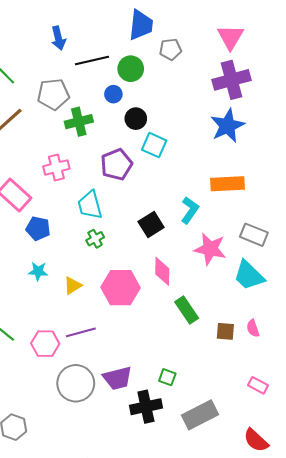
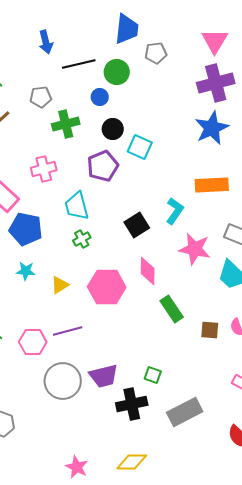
gray pentagon: (53, 94) -> (41, 97), size x0.7
black circle: (136, 119) -> (113, 129), moved
blue pentagon: (38, 229) -> (26, 229), size x1.4

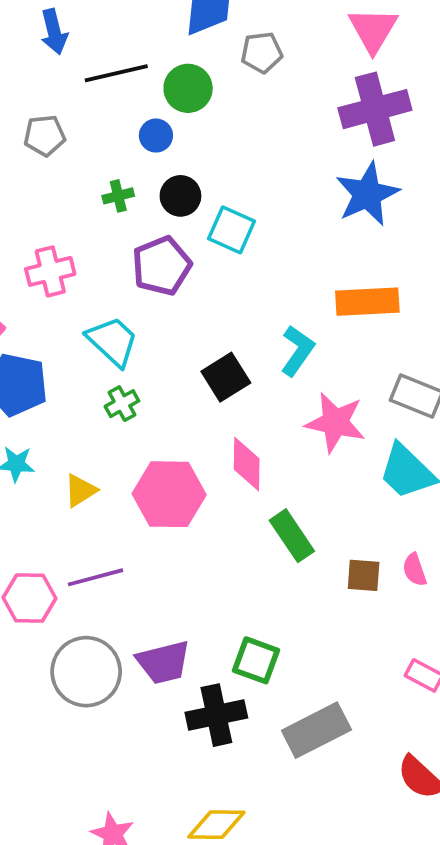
green cross: (66, 124) -> (118, 196), moved, size x0.6
cyan trapezoid: (77, 206) -> (113, 341), turned 148
green square: (153, 375) -> (256, 660), size x1.4

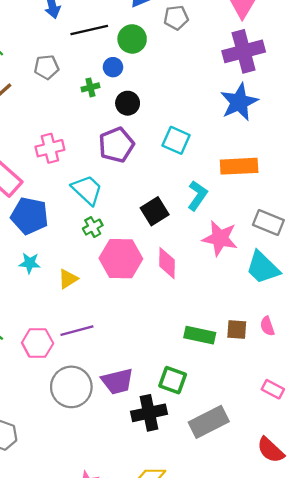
green cross: (118, 196) -> (90, 87), moved
cyan square: (231, 230) -> (176, 140), moved
pink hexagon: (169, 494) -> (121, 259), moved
green rectangle: (292, 536) -> (200, 335), moved, turned -44

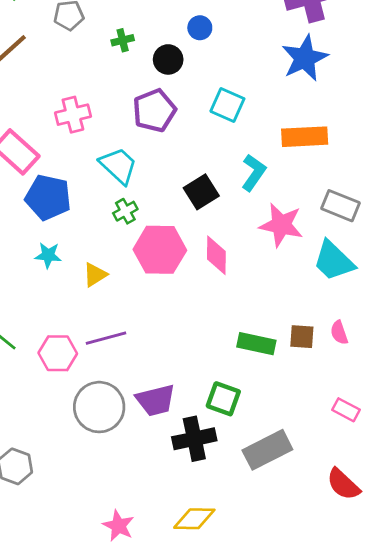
blue circle: (113, 67) -> (200, 28), moved

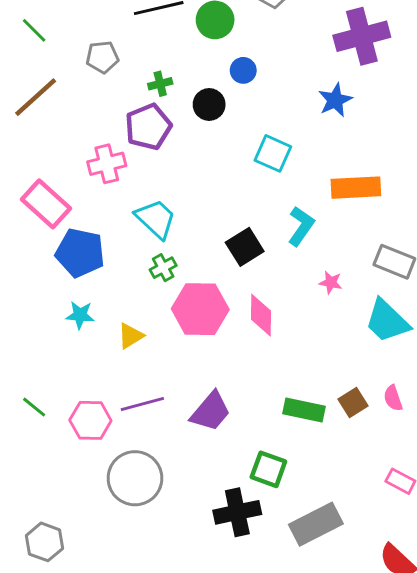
blue star: (305, 58) -> (335, 100), moved, size x0.7
purple pentagon: (154, 111) -> (148, 127), moved
pink star: (281, 225) -> (331, 282), size x0.5
brown square: (302, 337) -> (353, 403), turned -36
purple trapezoid: (156, 400) -> (211, 411), moved, turned -36

